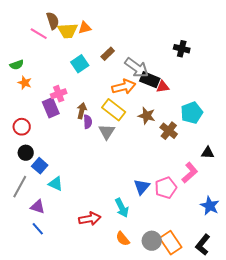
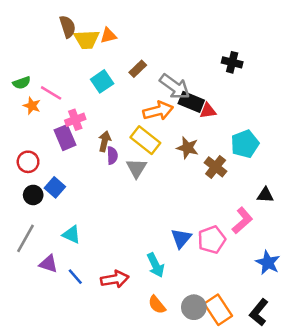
pink line: (39, 34) -> (51, 93), moved
blue square: (40, 166) -> (55, 187), moved
blue line: (38, 229) -> (75, 277), moved

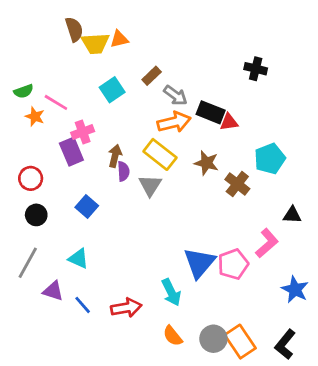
gray arrow: (175, 87) -> (175, 95), moved, size x0.7
blue square: (55, 187) -> (87, 207), moved
blue triangle: (181, 238) -> (199, 263), size x1.4

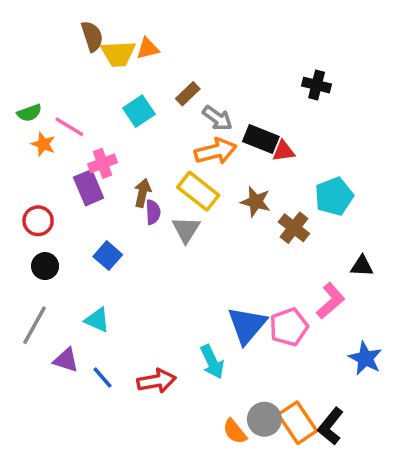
orange semicircle: (173, 336) -> (235, 431), moved
black L-shape: (285, 344) -> (331, 426), moved

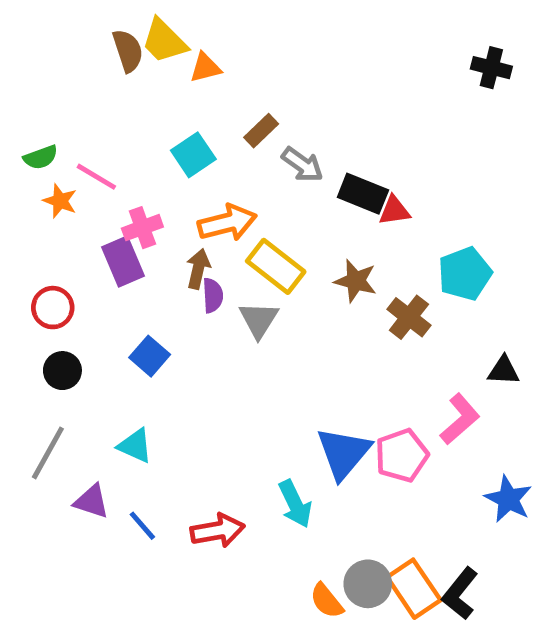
yellow trapezoid: (118, 54) -> (164, 41), moved, turned 48
black cross: (317, 85) -> (491, 68), moved
orange arrow: (216, 151) -> (227, 223), moved

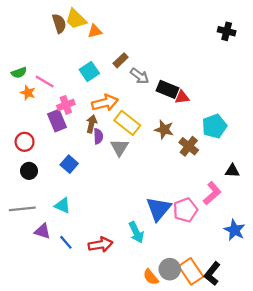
gray line: (48, 453) -> (22, 209), turned 55

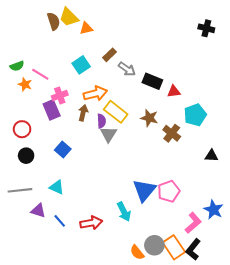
red triangle: (182, 97) -> (174, 91), moved
purple semicircle: (98, 136) -> (101, 121), moved
pink L-shape: (212, 193) -> (193, 223), moved

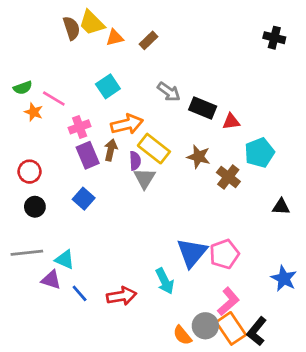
brown rectangle: (110, 55) -> (149, 40), moved
purple rectangle: (52, 110) -> (88, 155), moved
cyan triangle: (57, 187) -> (65, 259), moved
pink L-shape: (193, 223) -> (228, 301), moved

